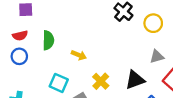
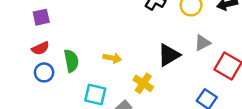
green semicircle: (48, 40) -> (71, 61), moved
black triangle: (135, 80) -> (169, 55), moved

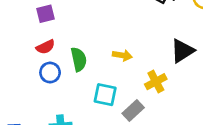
yellow cross: (143, 83) -> (156, 82), turned 30

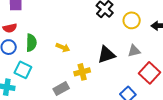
cyan square: (105, 95) -> (23, 70), moved

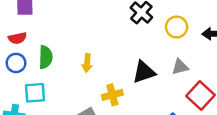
yellow arrow: (63, 47) -> (87, 63), turned 72
cyan square: (23, 70) -> (35, 93), turned -30

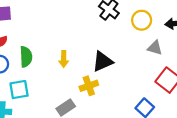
gray triangle: (180, 67) -> (155, 48), moved, turned 35
black triangle: (144, 72) -> (103, 61), moved

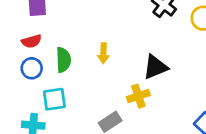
yellow arrow: (64, 59) -> (103, 53), moved

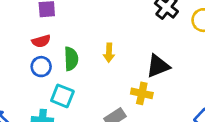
yellow cross: (138, 96) -> (142, 93), turned 30
cyan square: (54, 99) -> (62, 96), turned 30

